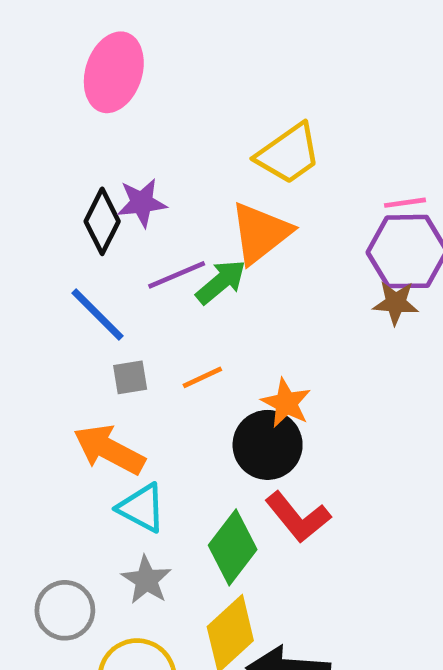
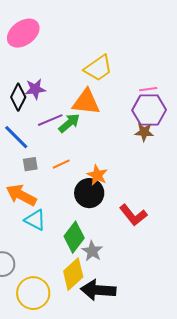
pink ellipse: (114, 72) -> (23, 33), turned 36
orange triangle: (261, 233) -> (86, 102), turned 44
red L-shape: (298, 517) -> (133, 215), moved
gray star: (146, 580) -> (92, 251), moved

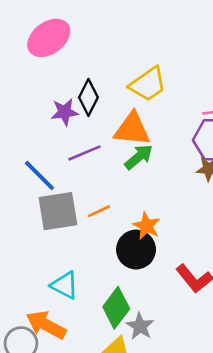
black diamond: (18, 97) -> (88, 97), moved
green arrow: (69, 123) -> (139, 157), moved
gray square: (30, 164) -> (58, 211), size x2.0
orange arrow: (21, 195) -> (46, 325), moved

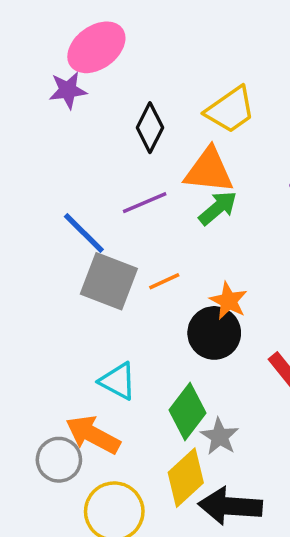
purple star: (65, 112) -> (68, 90), moved
gray square: (58, 211) -> (109, 281), turned 30

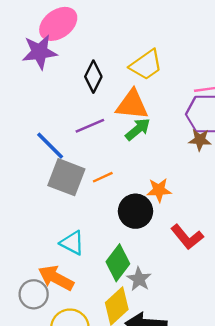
purple star: (68, 90) -> (39, 52), size x1.4
orange star: (228, 301) -> (159, 190), moved, turned -30

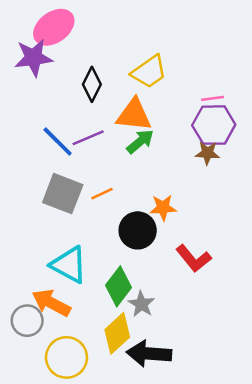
blue line: (50, 146) -> (58, 142), moved
cyan triangle: (72, 243) -> (69, 265), size x1.4

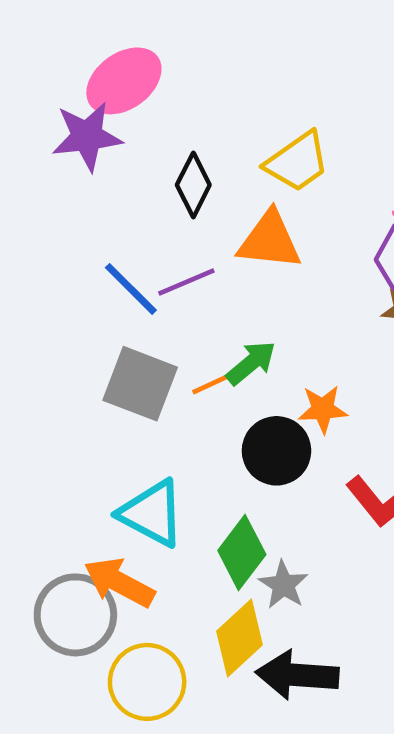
green arrow: (140, 142) -> (251, 363), moved
gray circle: (27, 321) -> (75, 615), size x1.4

